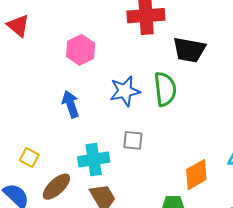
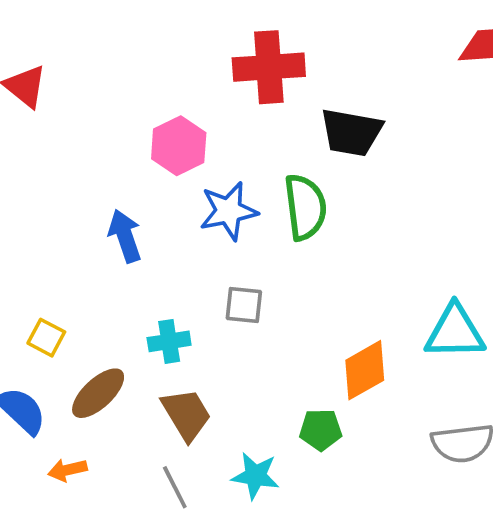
pink hexagon: (81, 50) -> (179, 146), moved
cyan cross: (94, 159) -> (169, 341), size x0.7

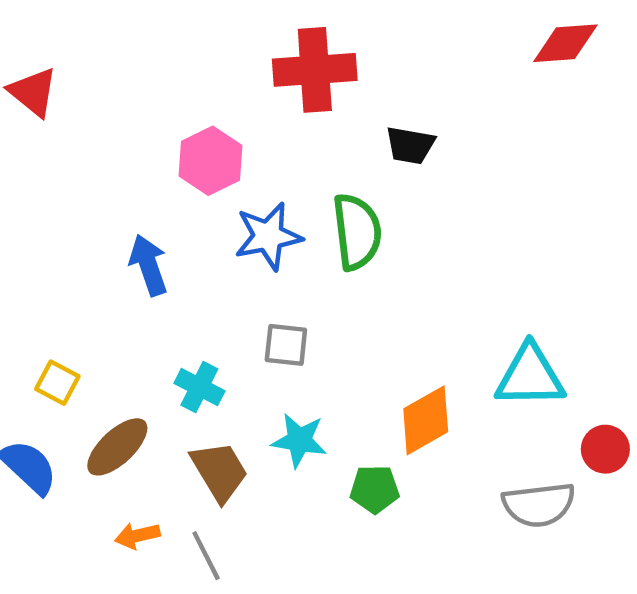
black trapezoid: (351, 132) -> (410, 145), size x0.7
cyan cross: (169, 341) -> (199, 387), turned 36
orange arrow: (67, 470) -> (137, 536), moved
cyan star: (255, 476) -> (299, 440), moved

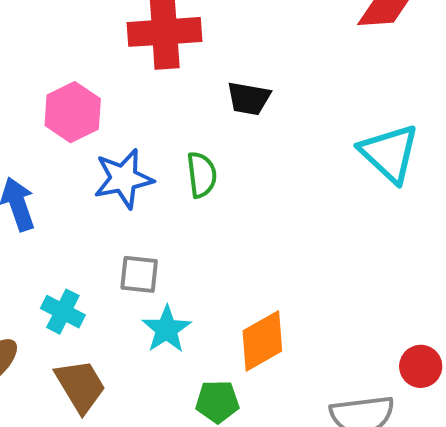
green semicircle: (357, 232) -> (202, 175), size x0.7
cyan triangle: (530, 376) -> (389, 153), moved, turned 44
cyan star: (299, 440) -> (167, 329), moved, turned 30

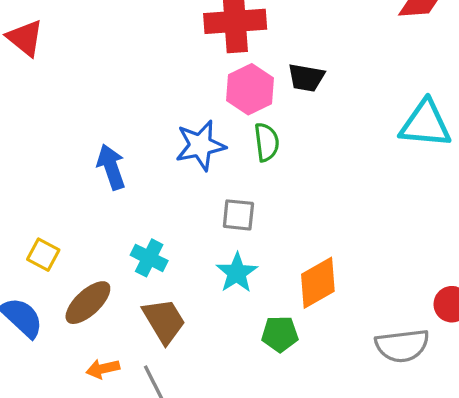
pink hexagon: (73, 112) -> (250, 89), moved
cyan triangle: (389, 153) -> (425, 124), turned -38
gray square: (139, 274) -> (238, 215), moved

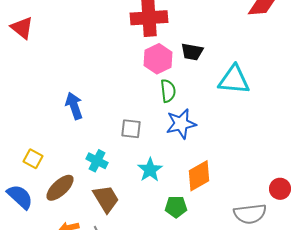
cyan triangle: (425, 124) -> (234, 80), moved
blue star: (200, 145) -> (181, 124), moved
gray square: (238, 215) -> (131, 129), moved

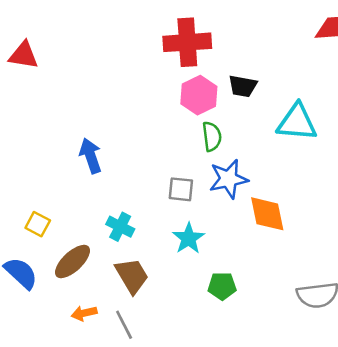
red triangle: (22, 28) -> (23, 55), turned -30
gray square: (131, 129) -> (181, 189), moved
orange diamond: (199, 176) -> (267, 214), moved, turned -72

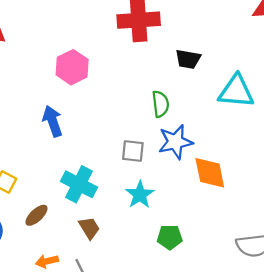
pink hexagon: (199, 95) -> (72, 67), moved
cyan cross: (120, 227) -> (79, 184), size x1.4
brown ellipse: (72, 262) -> (36, 215), size x0.7
brown trapezoid: (132, 276) -> (89, 228), size x0.7

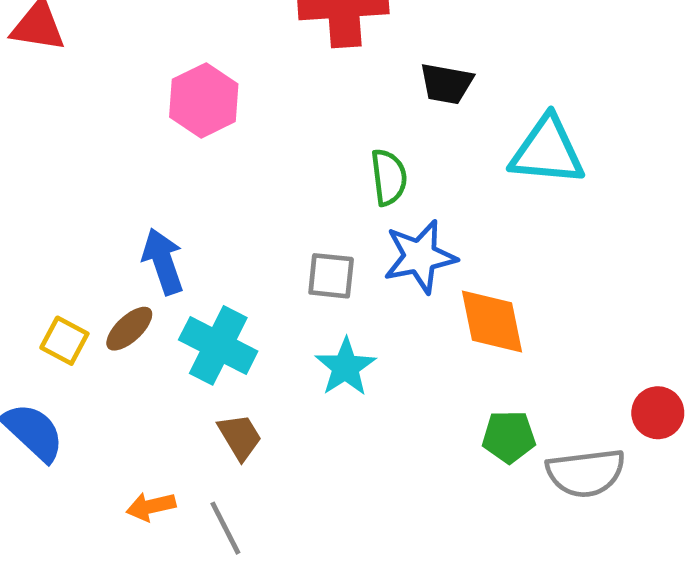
blue arrow: (53, 121) -> (163, 261), moved
brown ellipse: (36, 215) -> (129, 329), moved
green pentagon: (170, 237) -> (509, 437), moved

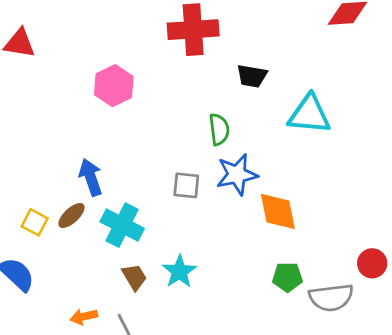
cyan star: (345, 367) -> (179, 272), moved

